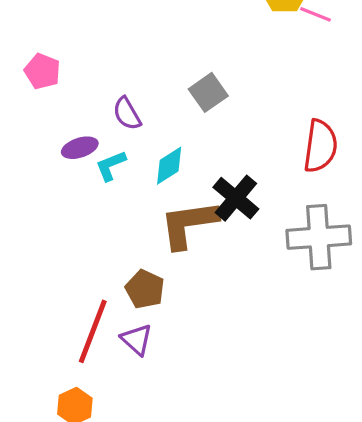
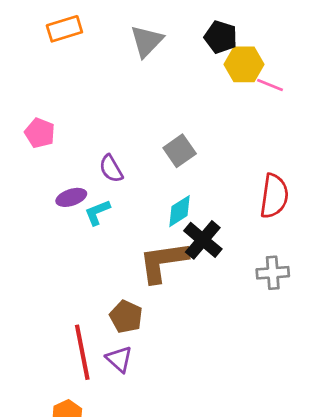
cyan diamond: (169, 166) -> (180, 211), moved
gray cross: (319, 237) -> (273, 273), size x0.6
red line: (93, 331) -> (82, 352), turned -32

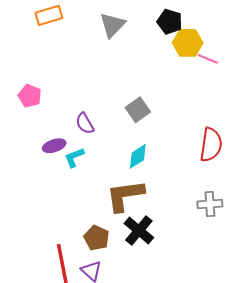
black cross: (203, 240) -> (139, 230), moved

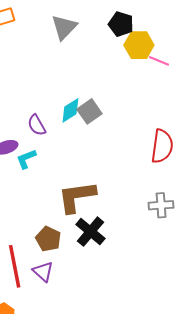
cyan diamond: (138, 156) -> (70, 110), moved

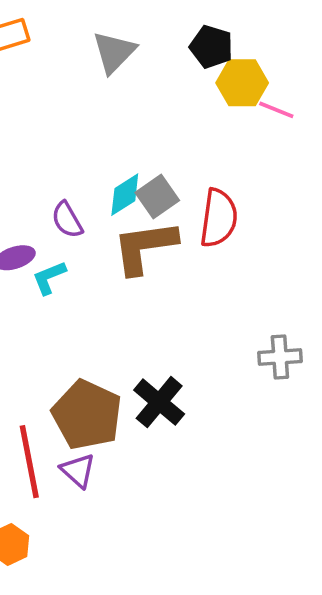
red semicircle: (162, 146) -> (219, 218), moved
brown L-shape: (77, 197) -> (145, 247), moved
brown pentagon: (48, 239) -> (87, 415), size x1.6

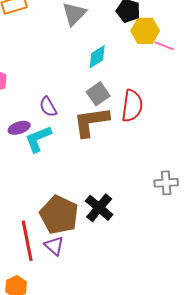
cyan diamond: (125, 195) -> (97, 57), moved
cyan L-shape: (49, 278) -> (38, 139), size x1.4

